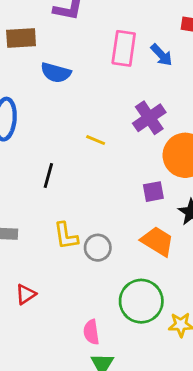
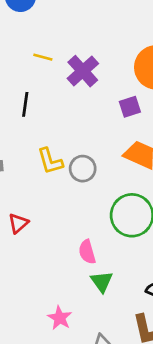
purple cross: (149, 118) -> (83, 71), moved
yellow line: (96, 140) -> (43, 57), moved

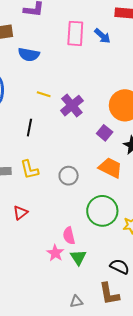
purple square: (130, 107) -> (105, 133), turned -35
yellow L-shape: (50, 161) -> (29, 170), moved
pink star: (60, 318) -> (55, 253), moved

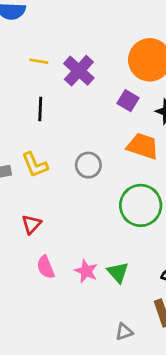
black line: (29, 128) -> (40, 109), moved
pink semicircle: (69, 236) -> (46, 267), moved

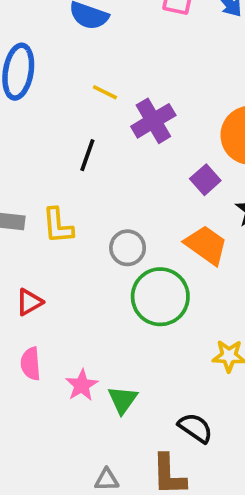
green circle: (141, 205) -> (160, 297), moved

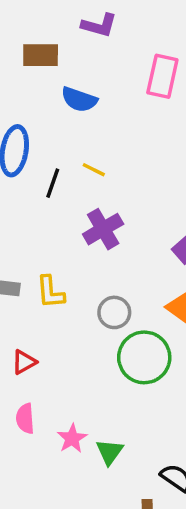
purple cross: (153, 121) -> (103, 229), moved
black line: (87, 155) -> (53, 183), moved

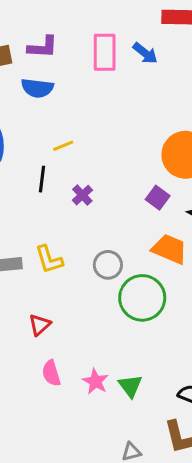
purple L-shape: (99, 25) -> (43, 47), moved
yellow line: (94, 170) -> (63, 146), turned -36
black line: (53, 183) -> (42, 179), moved
purple cross: (103, 229) -> (82, 195), size x0.6

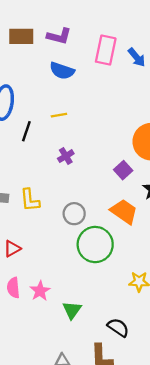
blue semicircle: (37, 88) -> (62, 71), moved
black line: (42, 179) -> (26, 131), moved
pink star: (95, 381) -> (40, 291), moved

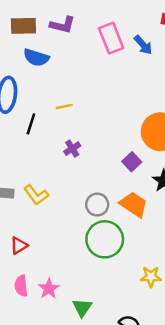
pink rectangle: (106, 50) -> (111, 38), turned -32
blue semicircle: (62, 71) -> (36, 58), moved
yellow L-shape: (30, 200) -> (36, 195), turned -30
gray circle: (74, 214) -> (97, 205), moved

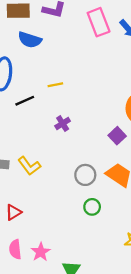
black line: (31, 124) -> (25, 101), turned 48
green circle: (105, 239) -> (92, 207), size x0.5

